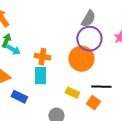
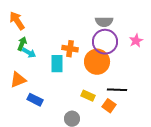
gray semicircle: (88, 19) -> (104, 22), turned 60
orange cross: (42, 57) -> (70, 49), moved
cyan rectangle: (40, 76) -> (57, 64), moved

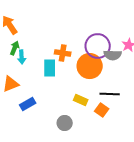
gray semicircle: (104, 22) -> (113, 55), moved
cyan arrow: (29, 53) -> (22, 57), turned 56
blue rectangle: (35, 100) -> (28, 104), turned -56

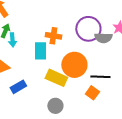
orange circle: (90, 66) -> (74, 65), moved
yellow rectangle: (81, 100) -> (56, 78), moved, size x1.5

